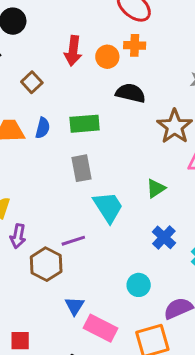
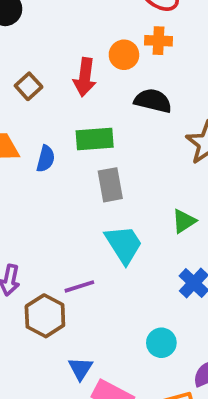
red arrow: (73, 51) -> (85, 77), moved
blue semicircle: (43, 128) -> (46, 159), moved
gray rectangle: (82, 168) -> (110, 185), moved

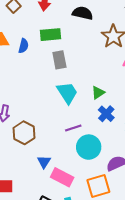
green triangle: (184, 221) -> (98, 93), moved
purple line: (79, 286) -> (73, 128), moved
cyan circle: (161, 343) -> (89, 147), size x1.5

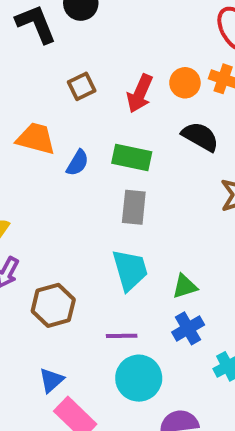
brown hexagon: (24, 133) -> (53, 305), moved

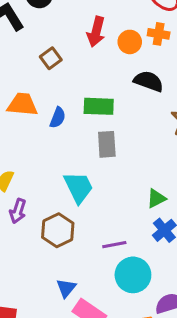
red arrow: (140, 93) -> (96, 32), moved
cyan trapezoid: (130, 270) -> (78, 187), moved

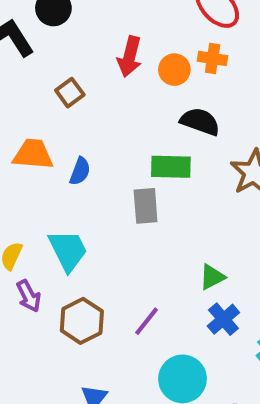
green rectangle: (99, 106) -> (171, 167), moved
cyan trapezoid: (78, 187) -> (68, 250), moved
purple arrow: (18, 211) -> (29, 296), turned -45
purple line: (114, 245) -> (147, 321), moved, turned -40

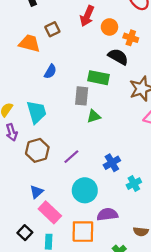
orange cross: (213, 58) -> (131, 38), moved
orange trapezoid: (33, 154) -> (29, 43), moved
green triangle: (212, 277) -> (94, 116), moved

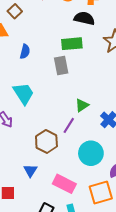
green triangle: (94, 116) -> (82, 105), moved
brown hexagon: (37, 150) -> (46, 141), moved
blue triangle: (37, 192) -> (30, 171), moved

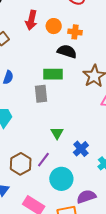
green triangle: (82, 105) -> (57, 133), turned -32
purple line: (69, 125) -> (43, 160), moved

